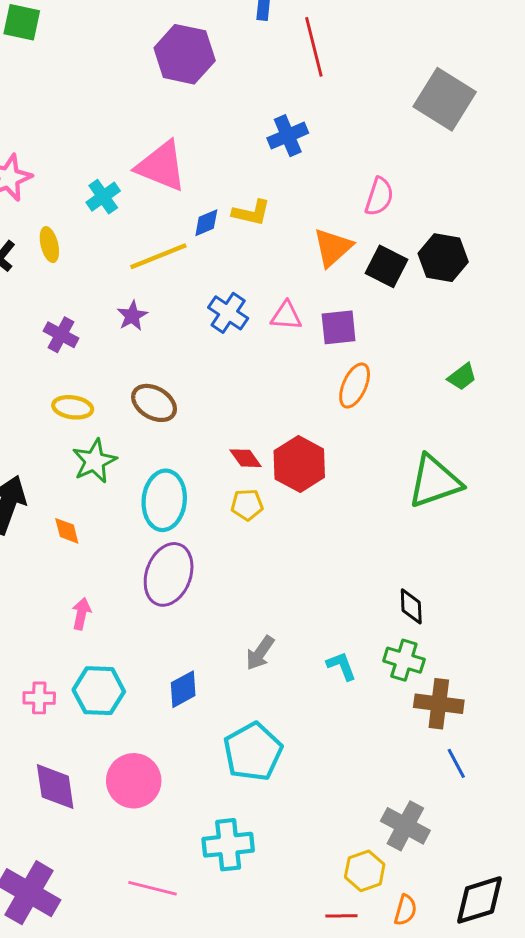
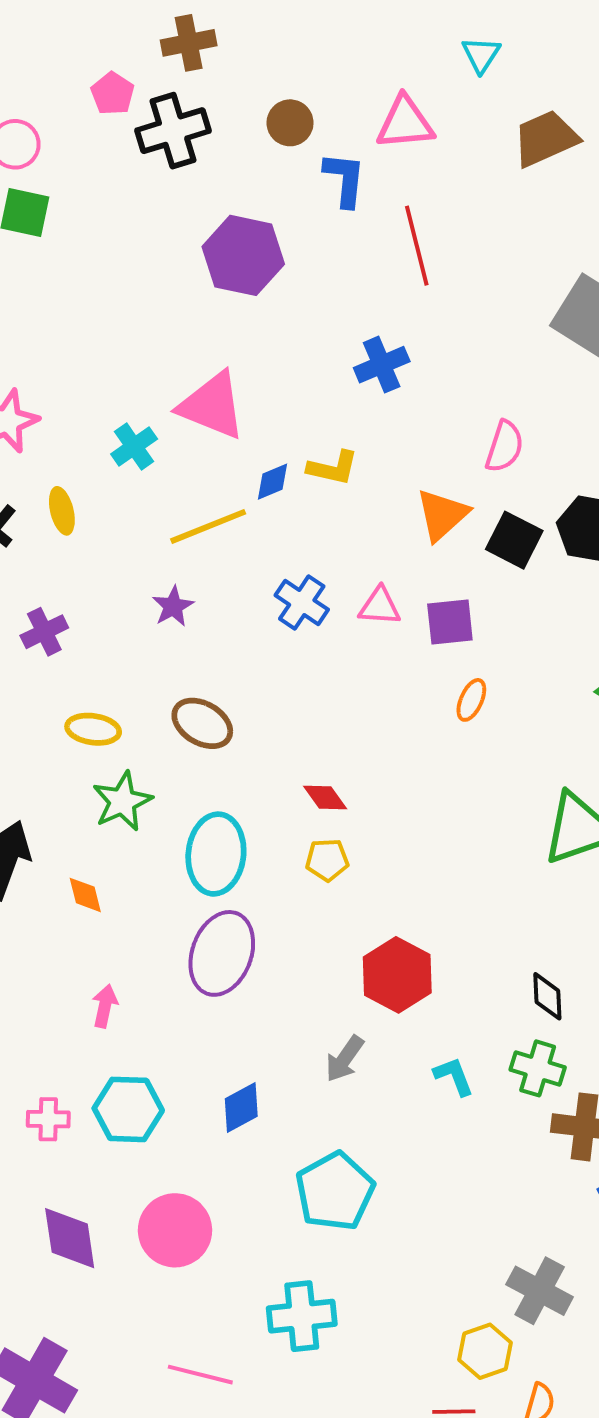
purple cross: (61, 335) -> (44, 632), moved, turned 36
orange ellipse: (355, 386) -> (471, 700), size x0.7
red hexagon: (299, 464) -> (397, 975), moved

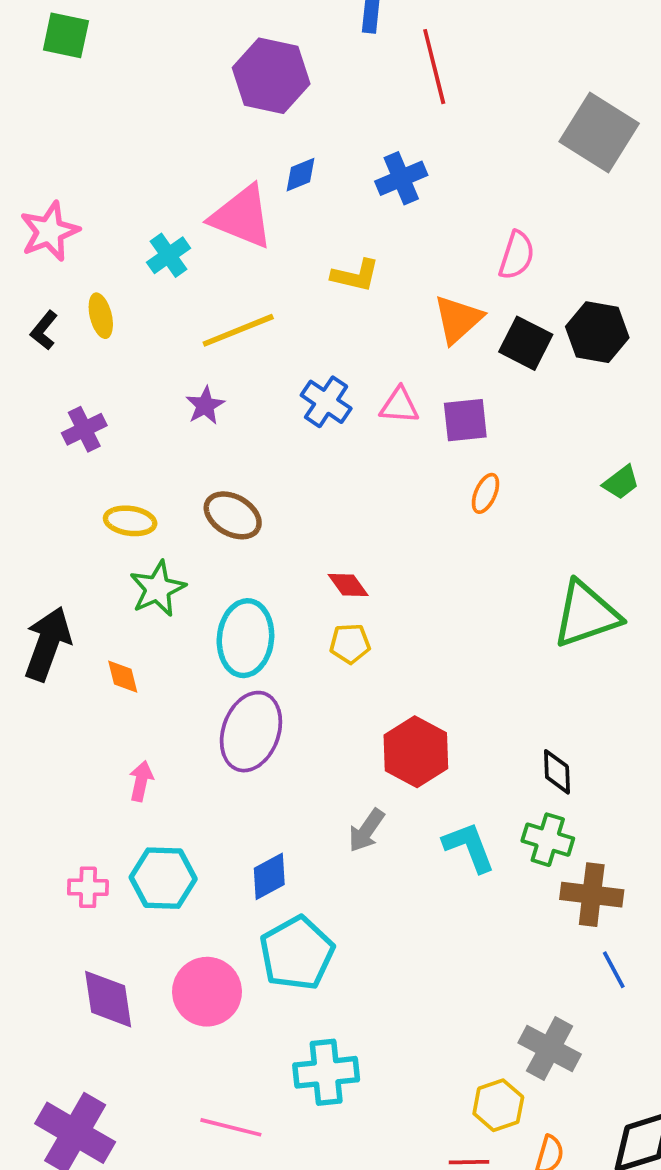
blue diamond: (272, 482) -> (300, 175), moved
cyan L-shape: (454, 1076) -> (469, 847), size x1.4
cyan pentagon: (335, 1191) -> (297, 953), moved

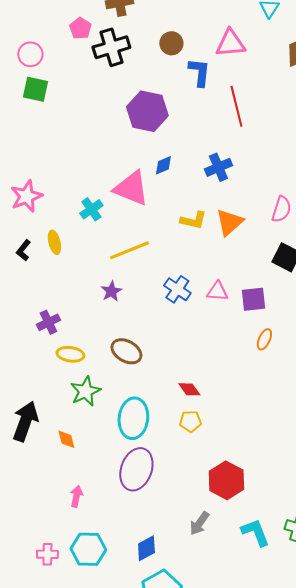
orange triangle: (458, 319) -> (229, 222), moved
purple cross: (84, 429) -> (48, 322), moved

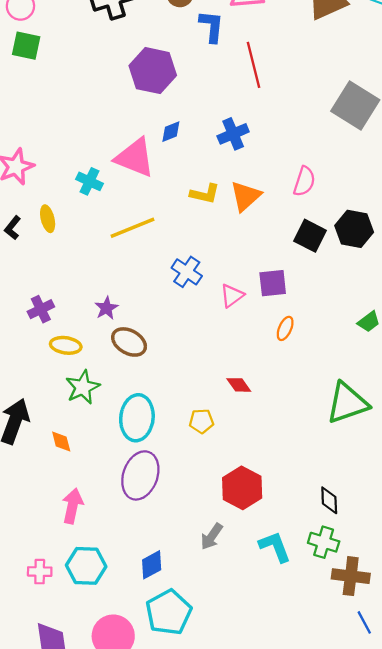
cyan cross: (91, 209) -> (89, 181), turned -30
purple star: (111, 291) -> (106, 308), moved
pink triangle: (217, 291) -> (232, 296), moved, turned -40
red diamond: (189, 389) -> (239, 385), moved
pink arrow: (76, 496) -> (72, 506), size x1.4

